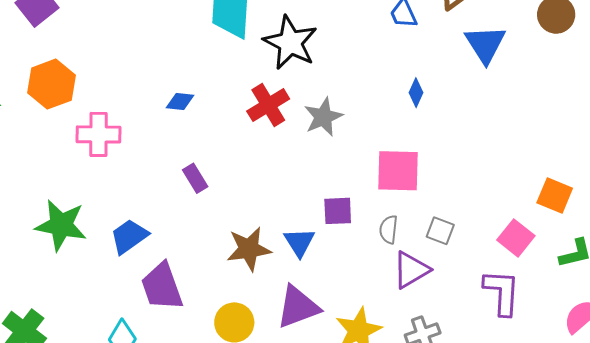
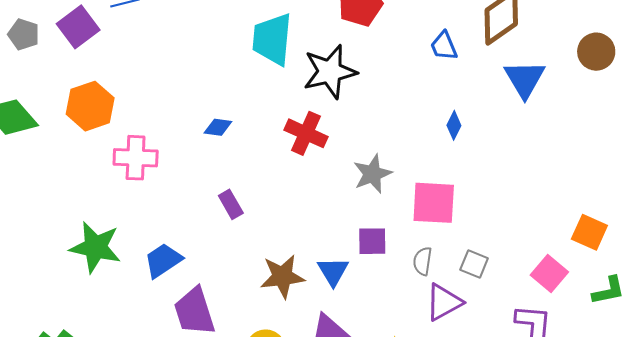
black star: (290, 43) -> (330, 72), turned 30
red cross: (268, 105) -> (306, 133), turned -36
gray star: (323, 117) -> (372, 174), moved

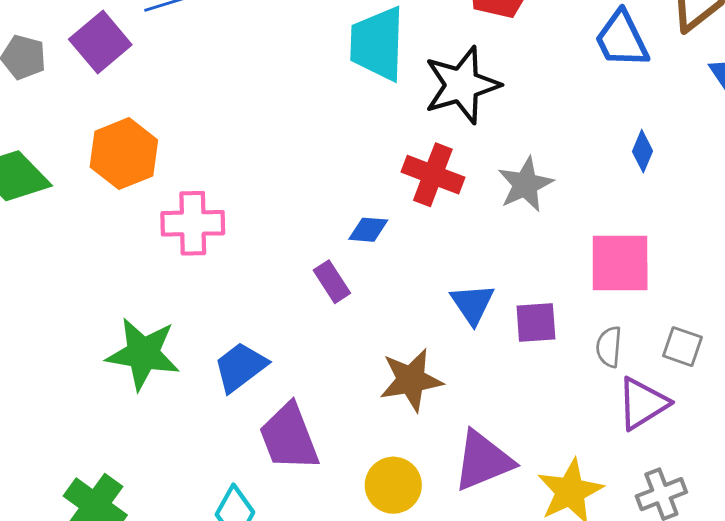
blue trapezoid: (444, 46) -> (622, 39), size x1.4
blue diamond: (218, 127) -> (368, 230), moved
gray star: (372, 174) -> (525, 184), moved
blue triangle: (333, 271) -> (472, 304), moved

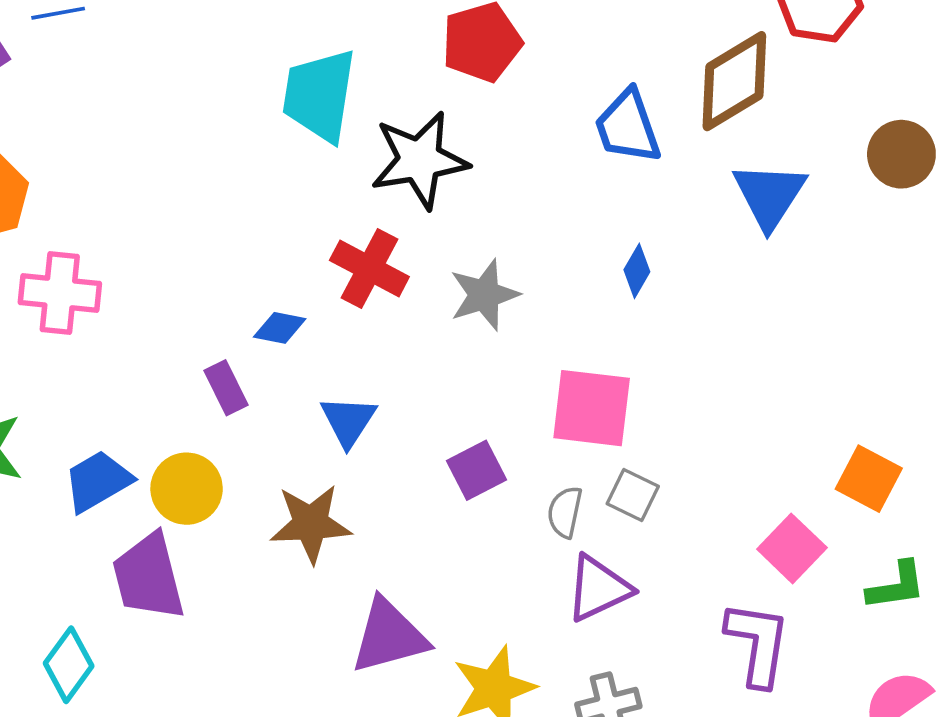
blue triangle: (472, 304) -> (348, 421), moved
purple square: (536, 323) -> (477, 470), turned -30
gray square: (682, 347) -> (633, 495), moved
yellow circle: (393, 485) -> (187, 489), moved

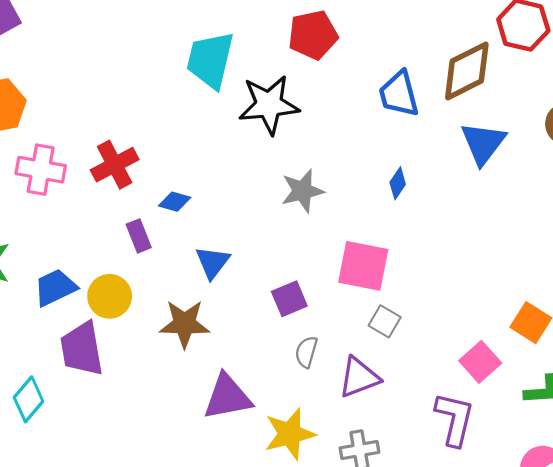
red cross: (369, 268) -> (115, 165), moved, turned 30
gray semicircle: (565, 512) -> (306, 352), moved

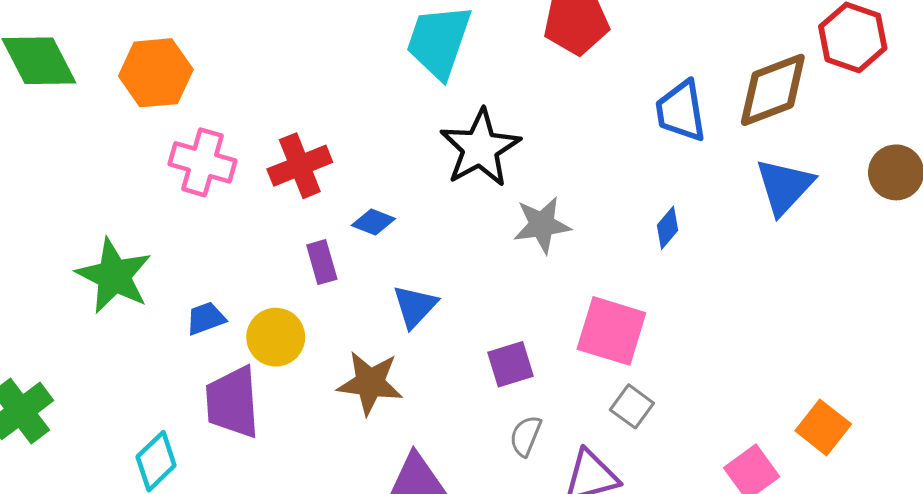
black star: (269, 105) -> (480, 148), moved, turned -30
blue trapezoid: (55, 288) -> (206, 318), size x0.7

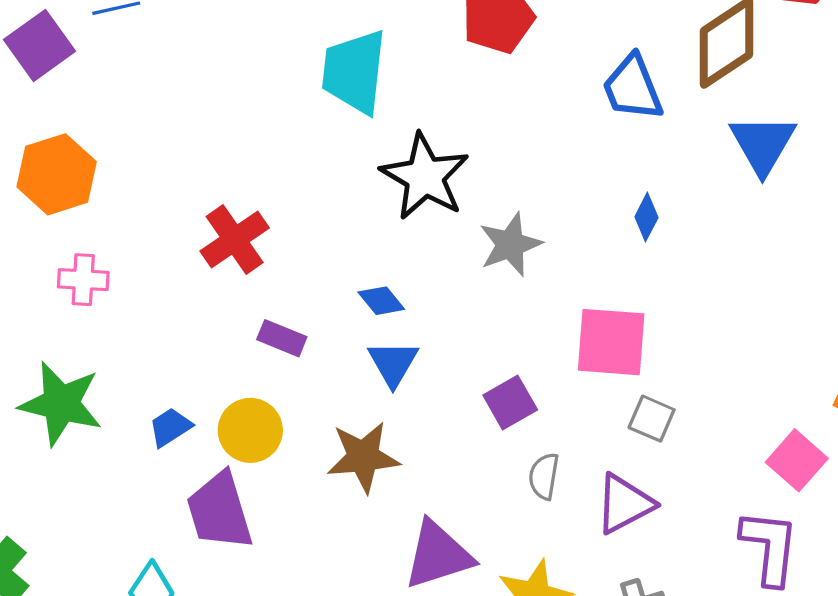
pink cross: (202, 162) -> (83, 280), moved, size x0.7
blue diamond: (373, 222) -> (381, 301), moved, turned 42
purple rectangle: (322, 262) -> (282, 338), turned -39

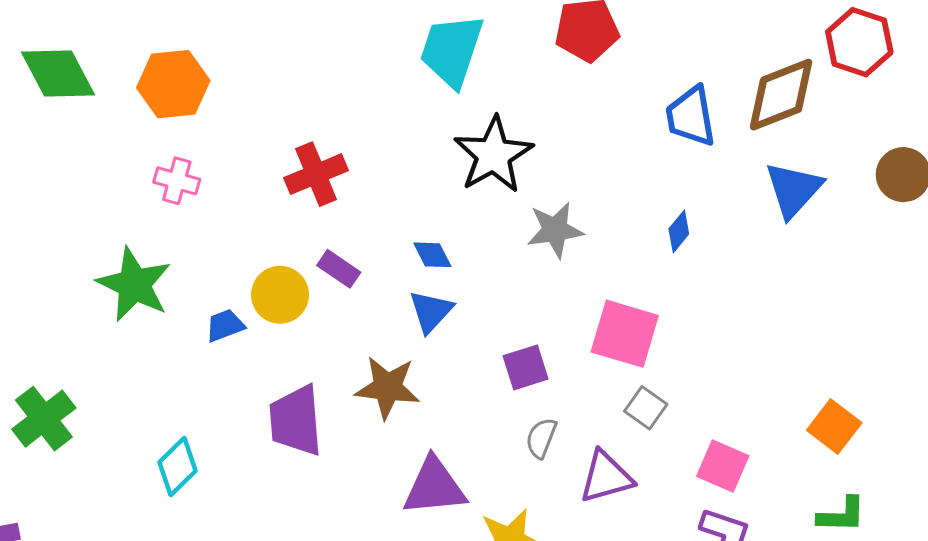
yellow circle: (250, 430) -> (280, 295), moved
pink square: (797, 460) -> (723, 466), moved, turned -30
purple trapezoid: (219, 511) -> (296, 421), moved

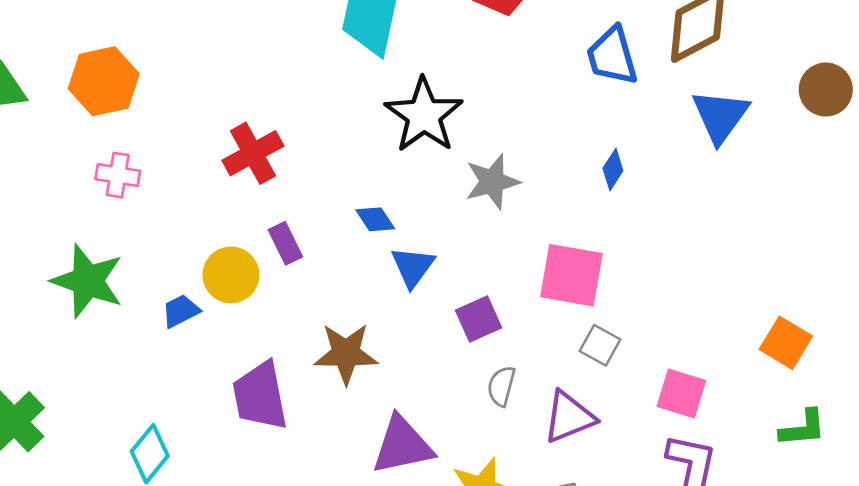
purple rectangle: (339, 269) -> (285, 243), turned 36
blue triangle: (431, 311) -> (413, 267), moved

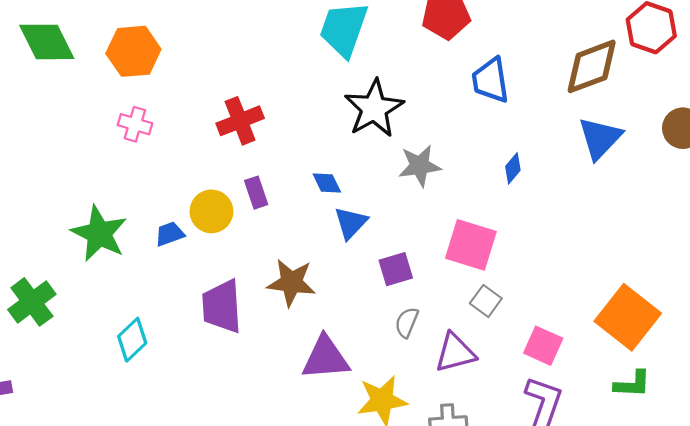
blue trapezoid: (612, 56) -> (490, 80), moved
green star: (88, 281) -> (99, 234), moved
orange square: (786, 343) -> (628, 317), size x1.6

